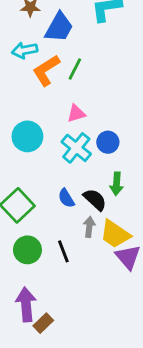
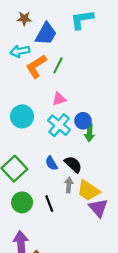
green arrow: (116, 184) -> (90, 133), moved

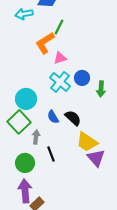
orange L-shape: (36, 66) -> (45, 43), moved
cyan circle: (22, 116) -> (26, 99), moved
green arrow: (90, 133) -> (101, 89), moved
gray arrow: (69, 185) -> (36, 137), moved
green circle: (22, 202) -> (25, 163), moved

